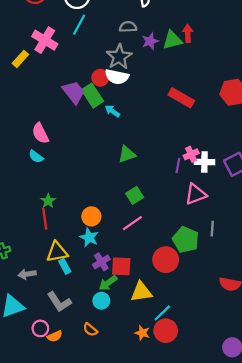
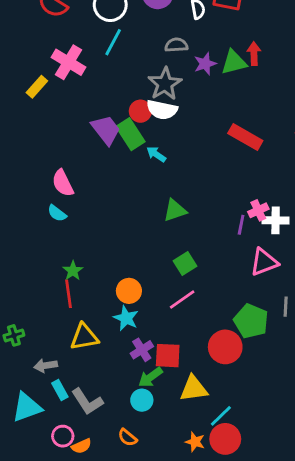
cyan rectangle: (65, 266) -> (60, 390), moved

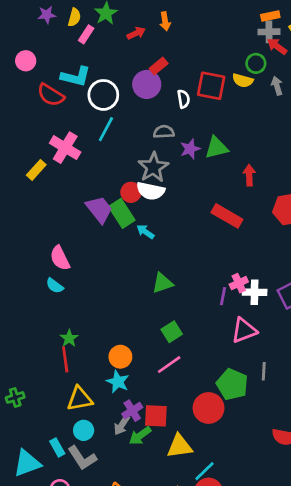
red arrow: (254, 54) -> (249, 175), moved
gray arrow: (46, 366) -> (122, 425), moved, turned -48
cyan circle: (142, 400) -> (84, 430), moved

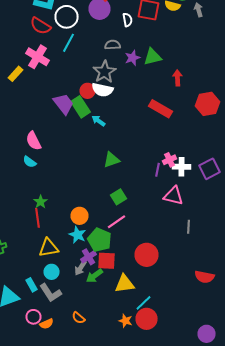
red semicircle: (51, 95) -> (40, 26), moved
pink triangle: (244, 330) -> (174, 196), turned 35
green pentagon: (232, 384) -> (100, 240), moved

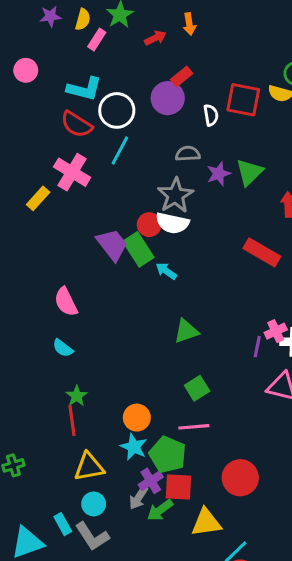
green triangle: (152, 57) -> (250, 172), turned -30
cyan semicircle: (30, 162) -> (63, 348), moved
pink line: (116, 222) -> (194, 427), turned 30

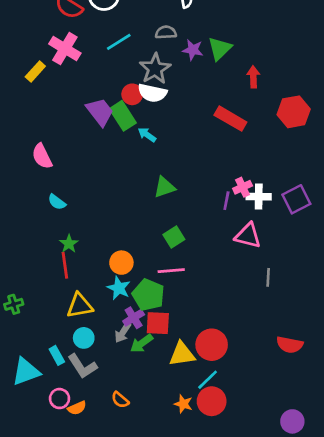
cyan line: (120, 151) -> (119, 42), moved, turned 30
purple star: (219, 174) -> (193, 50), turned 30
pink semicircle: (66, 302) -> (42, 156), moved
red circle: (240, 478) -> (212, 345), moved

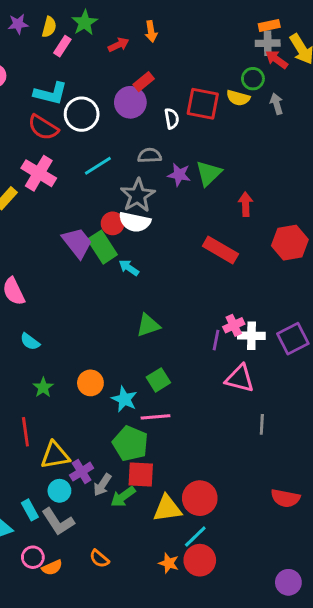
orange circle: (121, 263) -> (90, 383), moved
red line: (65, 265) -> (25, 432), moved
cyan star: (119, 288) -> (124, 399), moved
purple cross: (134, 318) -> (82, 472), moved

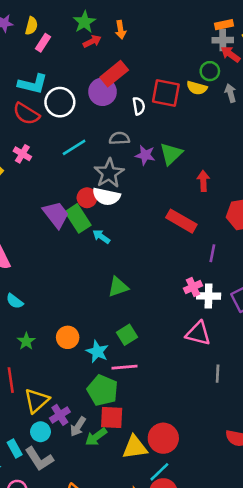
green star: (85, 23) -> (84, 22), moved
red rectangle: (144, 82) -> (114, 74), size x1.5
pink cross: (39, 173) -> (22, 154), size x0.6
purple line: (216, 340) -> (212, 253), moved
yellow triangle: (55, 455) -> (37, 401), turned -32

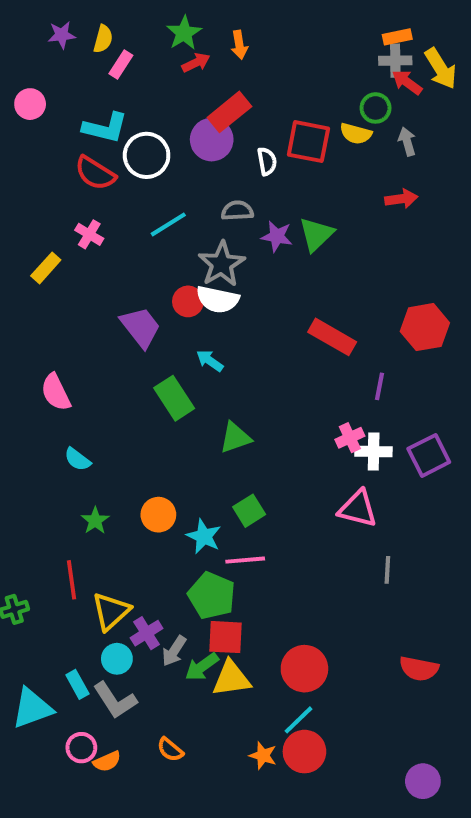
red arrow: (203, 181) -> (401, 199), moved, turned 84
green rectangle: (78, 218) -> (174, 398), moved
yellow triangle: (135, 447) -> (231, 679), moved

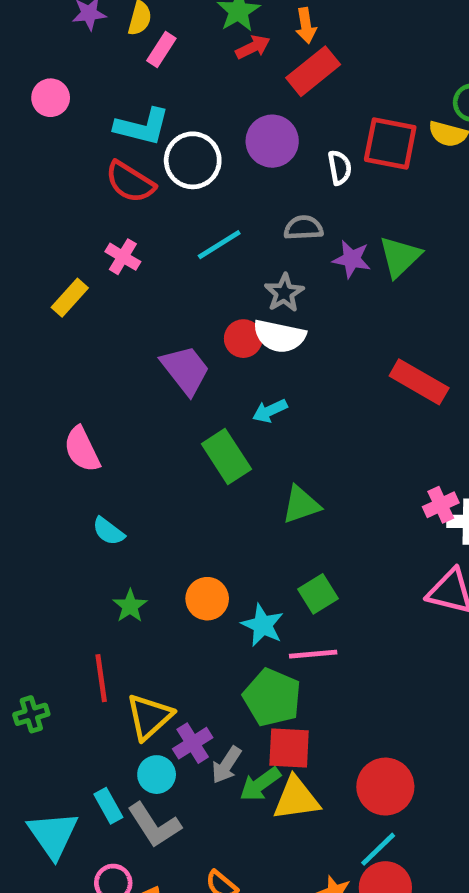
red rectangle: (229, 112) -> (313, 71), moved
gray star: (222, 264) -> (284, 293), size x0.7
cyan arrow: (210, 361) -> (270, 411), turned -60
cyan triangle: (32, 708) -> (53, 835), turned -45

